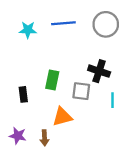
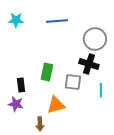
gray circle: (106, 24) -> (95, 39), moved
cyan star: (28, 30) -> (16, 20), moved
purple star: (18, 136) -> (16, 104), moved

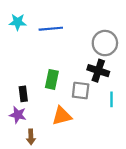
blue line: (57, 21) -> (51, 29), moved
brown arrow: (40, 124) -> (31, 137), moved

